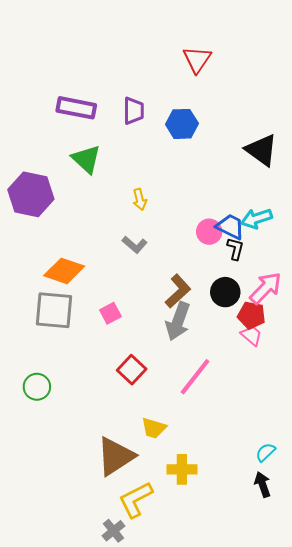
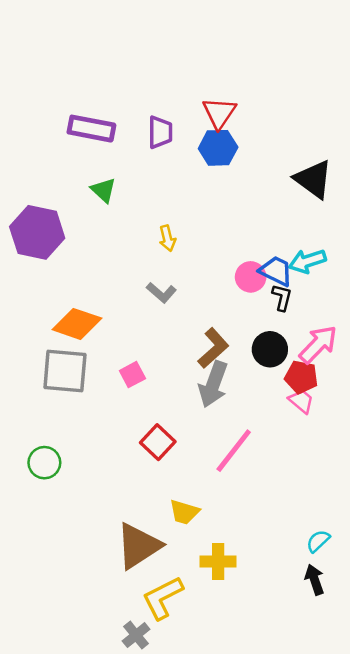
red triangle: (197, 59) -> (219, 113), moved
green triangle: (86, 159) -> (103, 190), size x0.7

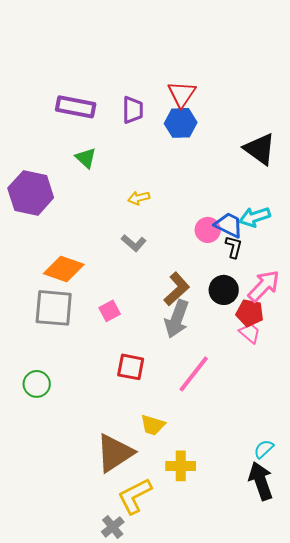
yellow arrow: (167, 238) -> (139, 198), turned 90
red square: (158, 442) -> (131, 367), turned -32
black arrow: (315, 580) -> (261, 481), size x1.5

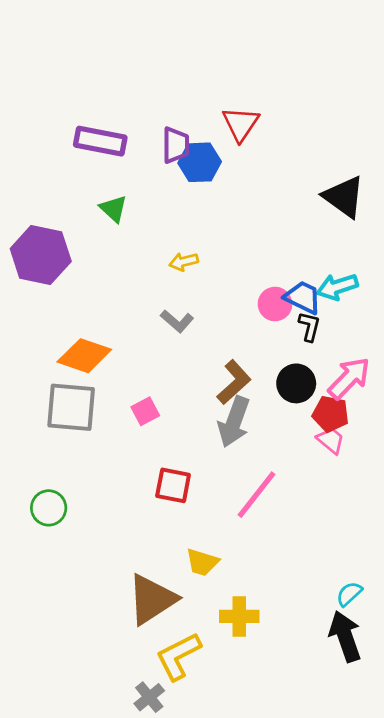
blue hexagon: (181, 123) -> (200, 162), moved

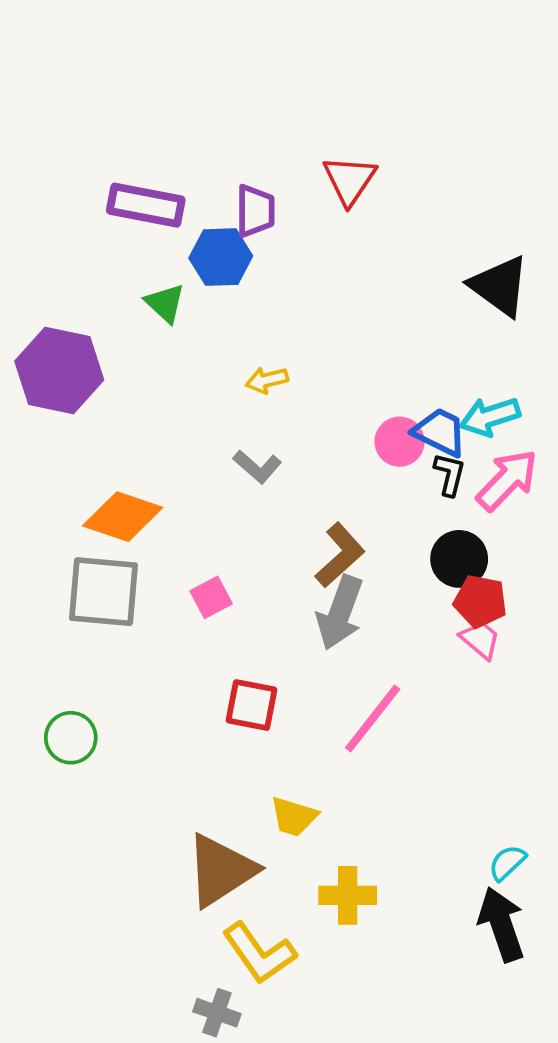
blue hexagon: (200, 162) -> (221, 257), moved
pink arrow: (349, 378) -> (507, 480), moved
black circle: (296, 383) -> (459, 559), moved
yellow L-shape: (178, 656) -> (259, 953), turned -98
gray cross: (149, 697) -> (217, 1013), turned -32

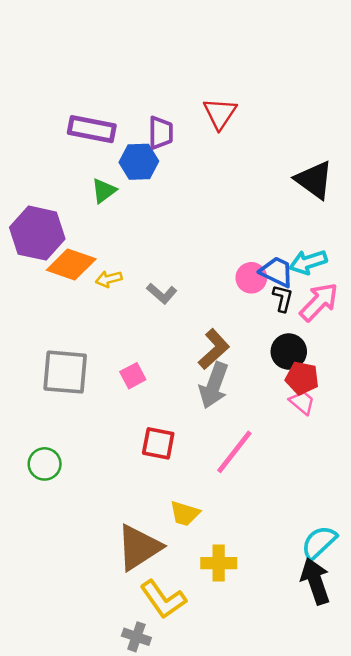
green triangle: (165, 303) -> (104, 191), turned 40
yellow arrow: (267, 380) -> (109, 279), moved
orange diamond: (123, 517) -> (71, 264), moved
cyan semicircle: (507, 863) -> (319, 543), size x1.5

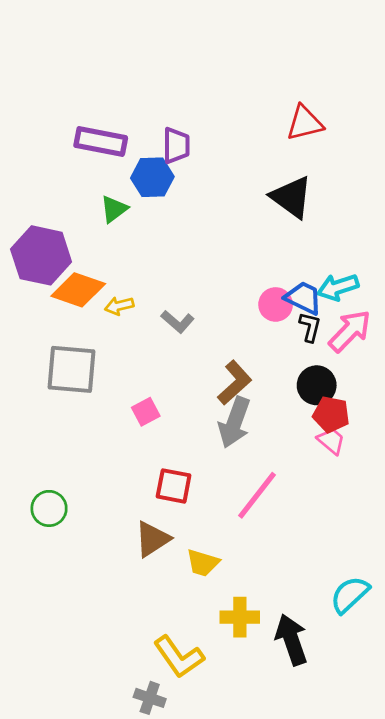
red triangle: (220, 113) -> (305, 123), moved, turned 42
black triangle: (314, 180) -> (291, 197), moved
gray square: (65, 372) -> (72, 369), moved
brown triangle: (139, 547) -> (152, 539), moved, size x0.7
black arrow: (315, 581) -> (291, 640), moved

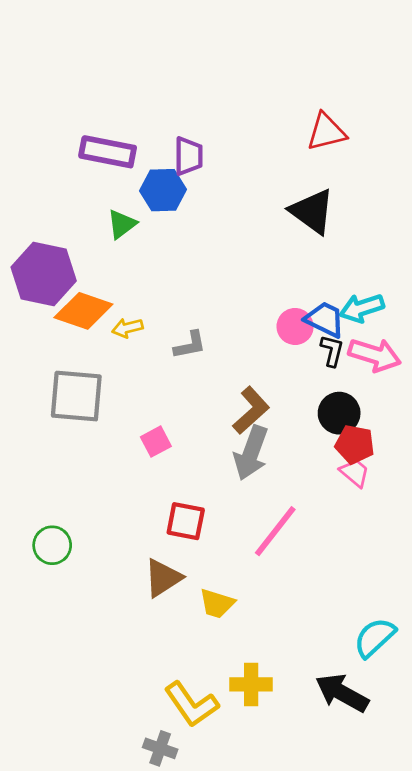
gray L-shape: (178, 322) -> (190, 345), turned -52
pink arrow: (350, 331) -> (375, 355), turned 63
yellow cross: (240, 617) -> (251, 684), moved
black arrow: (291, 640) -> (342, 693), moved, turned -42

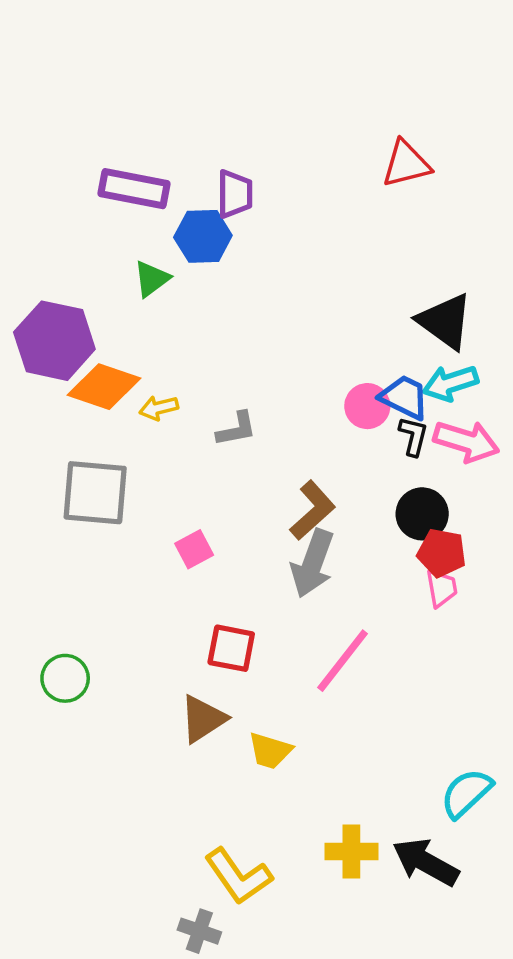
black triangle: (312, 211) -> (445, 321), moved
pink trapezoid: (355, 473) -> (442, 588), turned 40
yellow cross: (251, 684) -> (351, 852), moved

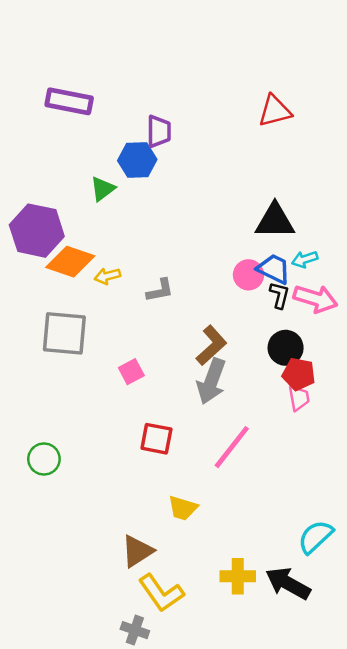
purple rectangle: (134, 189) -> (69, 101), moved
black triangle: (445, 321) -> (275, 221), moved, turned -36
cyan arrow: (450, 383) -> (305, 259), size x0.7
brown triangle: (203, 719) -> (137, 551), moved

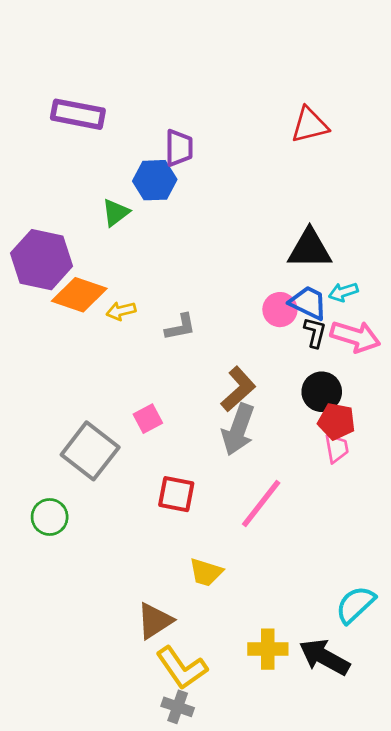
gray square: (64, 333) -> (90, 451), moved, turned 33
gray cross: (135, 630) -> (178, 707), moved

